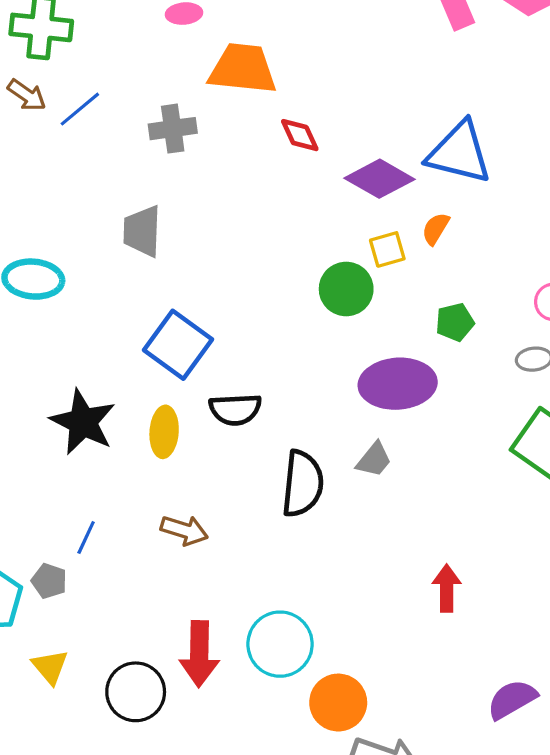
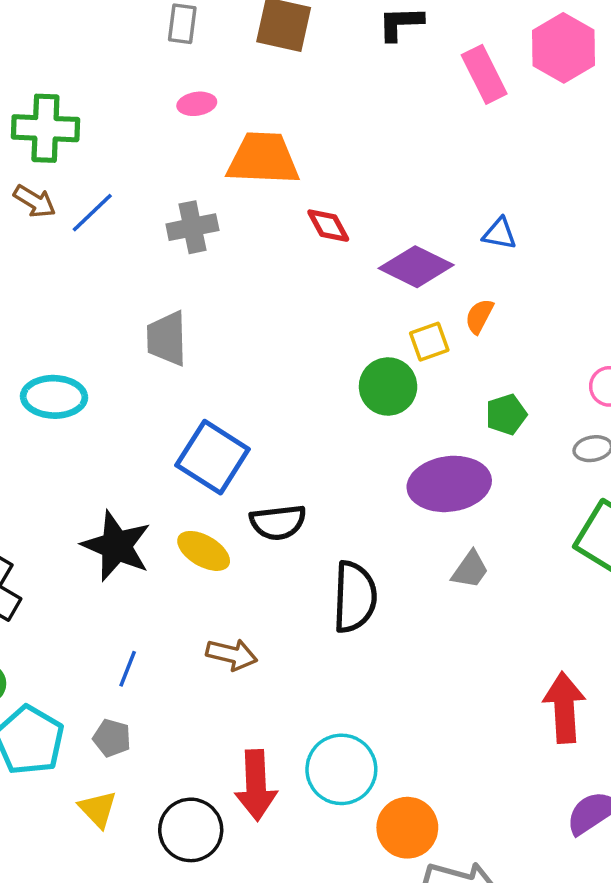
blue triangle: (459, 153) -> (499, 234), size x0.5
yellow ellipse: (164, 432) -> (204, 551), turned -60
gray trapezoid: (374, 460) -> (470, 570), moved
gray pentagon: (49, 581) -> (112, 738), moved
red arrow: (447, 588) -> (564, 708), moved, size x1.4

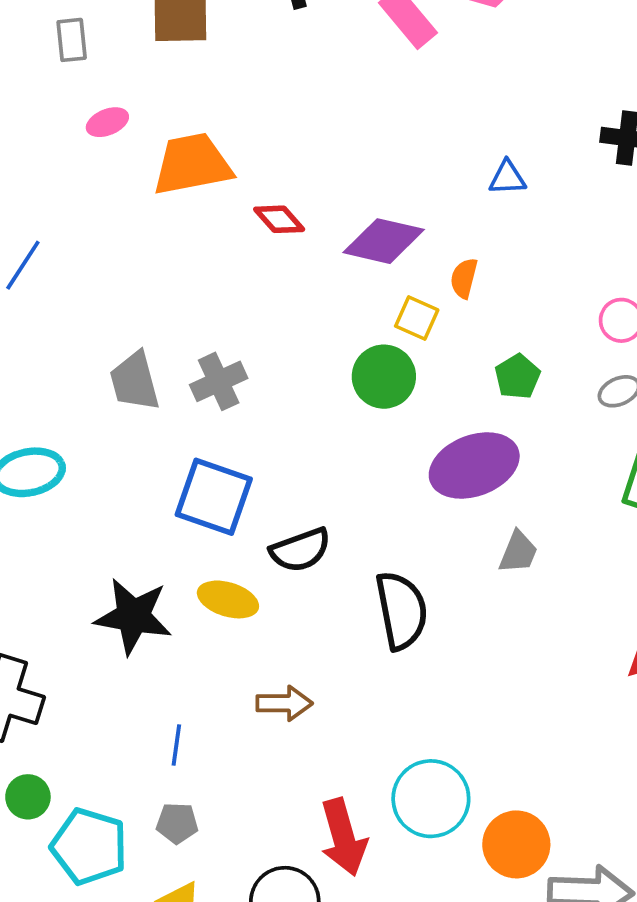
gray cross: (192, 227) -> (219, 381), moved
blue triangle: (499, 234) -> (507, 178), moved
yellow square: (429, 342) -> (417, 318), turned -33

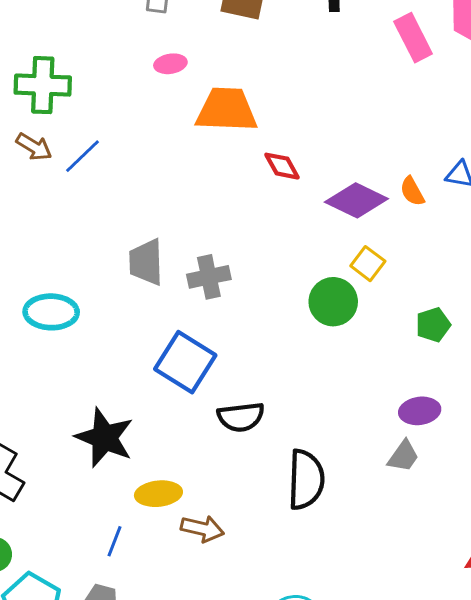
orange semicircle: (464, 278) -> (412, 191), moved, turned -56
purple ellipse: (474, 465) -> (420, 411), moved, size x0.6
yellow ellipse: (228, 599) -> (158, 494), moved, turned -36

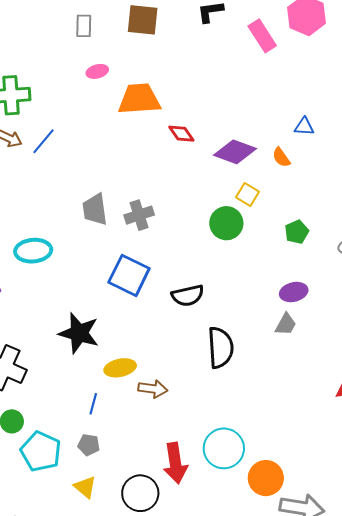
orange semicircle: (412, 191) -> (281, 157), moved
black semicircle: (241, 417) -> (188, 296), moved

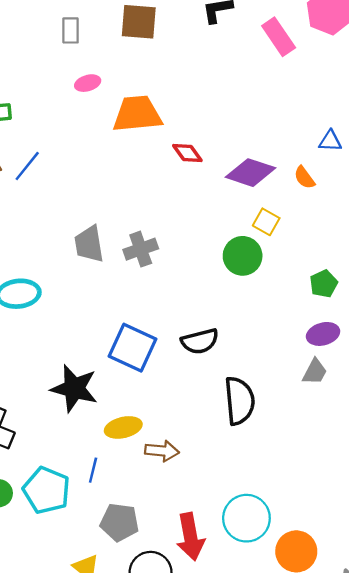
green pentagon: (297, 232) -> (324, 284), moved
blue square: (129, 275) -> (132, 348), moved
gray pentagon: (89, 445) -> (120, 522), moved, size x1.5
cyan pentagon: (41, 451) -> (46, 490), moved

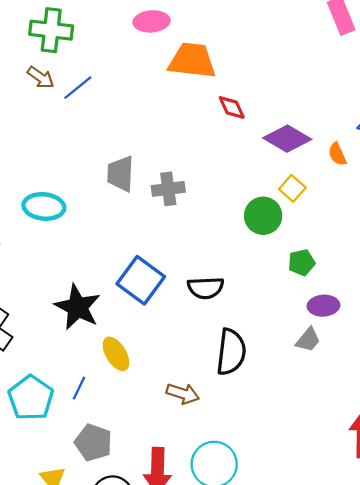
pink ellipse: (88, 83) -> (151, 21), size x1.4
green pentagon: (324, 284) -> (302, 263), moved
yellow ellipse: (123, 427) -> (116, 354), turned 60
brown arrow: (162, 451) -> (183, 394), moved

